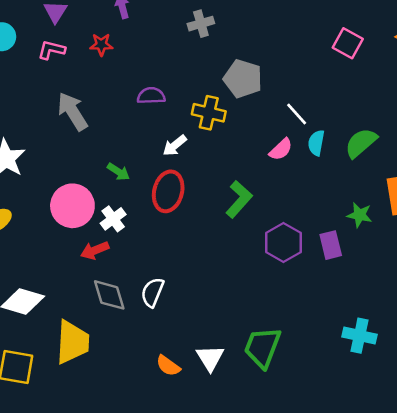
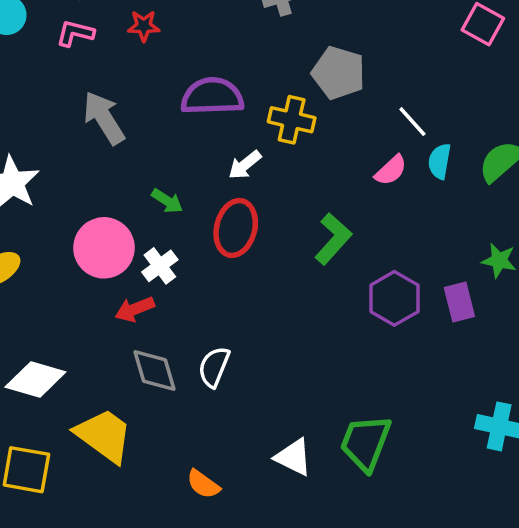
purple semicircle: (151, 96) -> (212, 96), size x1.6
yellow trapezoid: (72, 342) -> (104, 435), turned -57
white triangle: (210, 358) -> (293, 457), turned -32
orange semicircle: (168, 366) -> (203, 484), moved

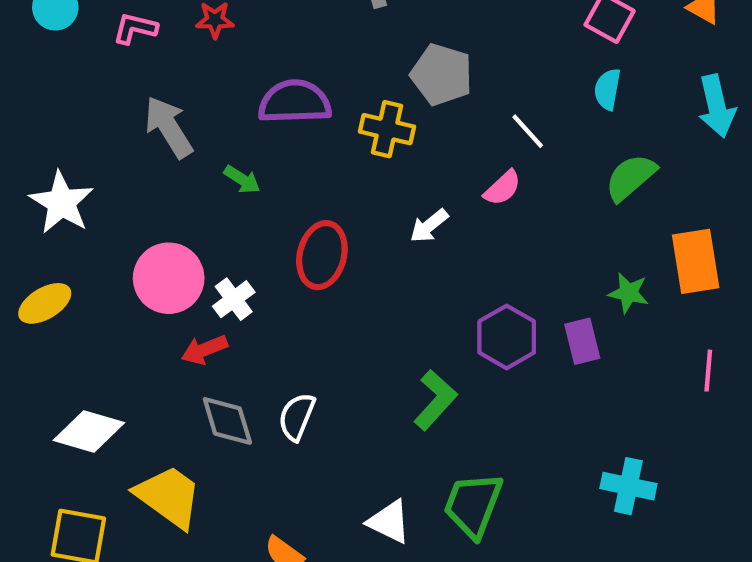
cyan semicircle: (440, 161) -> (607, 89), moved
white arrow: (245, 165) -> (429, 226), moved
green arrow: (167, 201) -> (242, 180), moved
green L-shape: (333, 239) -> (435, 400), moved

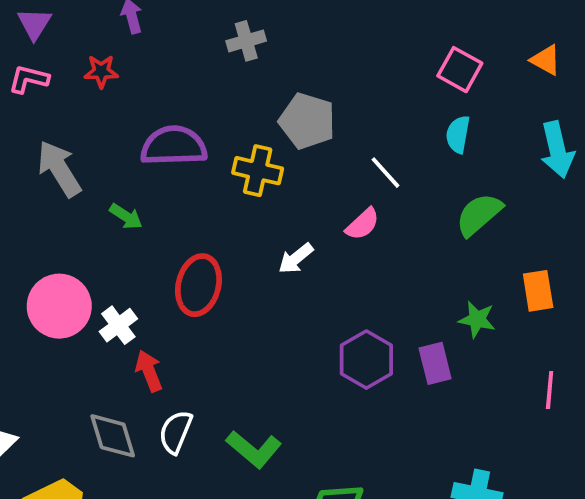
orange rectangle: (696, 261) -> (538, 291), size x0.7
red arrow: (204, 350) -> (149, 371), moved, turned 90
green L-shape: (435, 400) -> (254, 449), moved, turned 88

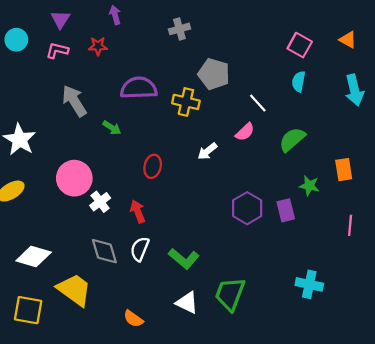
green semicircle: (479, 215) -> (292, 140), moved
red ellipse: (198, 285) -> (153, 166), size x0.7
white cross: (118, 325) -> (100, 202), moved
red arrow: (149, 371) -> (138, 211), moved

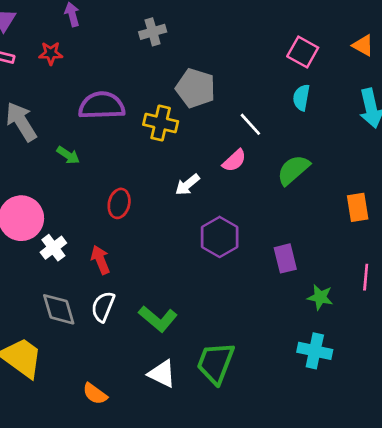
green star: (309, 186) -> (320, 297), moved
purple hexagon: (247, 208) -> (220, 237), moved

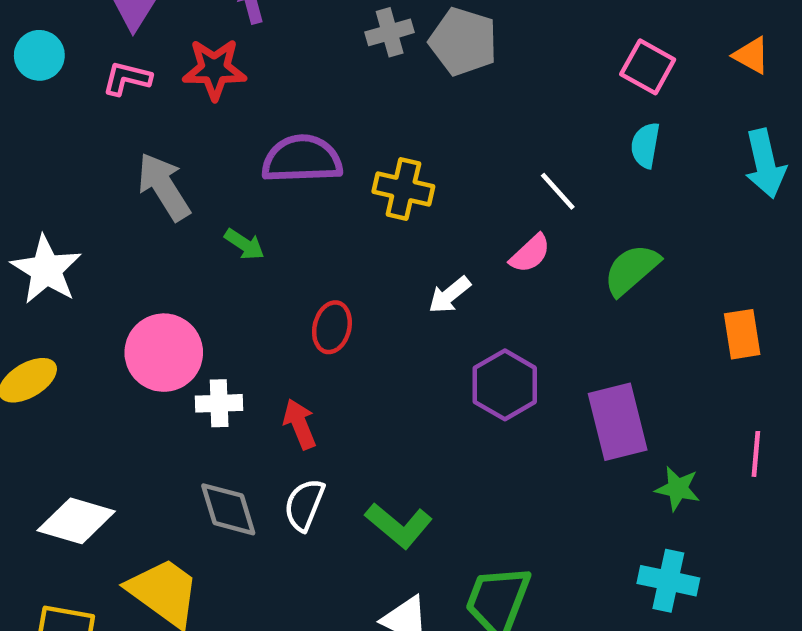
red star: (51, 53) -> (214, 69), size x1.5
gray pentagon: (195, 88) -> (463, 42), moved
white cross: (53, 248) -> (219, 403), turned 35
purple rectangle: (285, 258) -> (618, 422), size x1.5

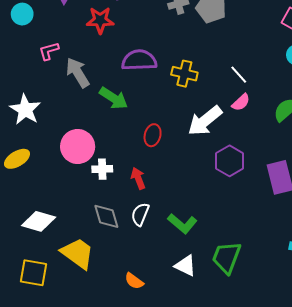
pink L-shape: (127, 78) -> (49, 51), moved, turned -30
white line: (558, 191) -> (239, 75), moved
green arrow: (244, 244) -> (114, 98), size x1.6
white arrow: (449, 295) -> (205, 121), size x1.8

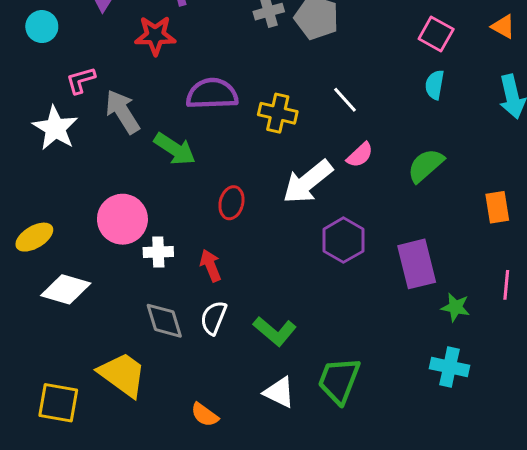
white line: (239, 75) -> (345, 100), moved
white star: (25, 110) -> (55, 128), moved
white diamond: (39, 221) -> (66, 289), moved

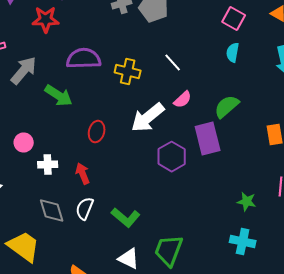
gray arrow: (122, 112) -> (24, 70), turned 72
pink circle: (122, 219) -> (24, 142), size x0.6
purple rectangle: (417, 264) -> (208, 138), moved

